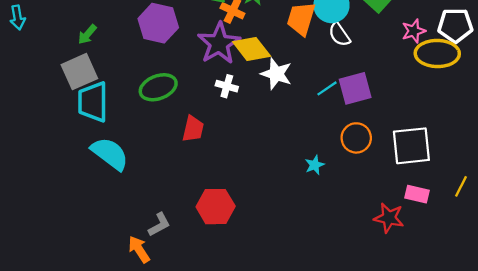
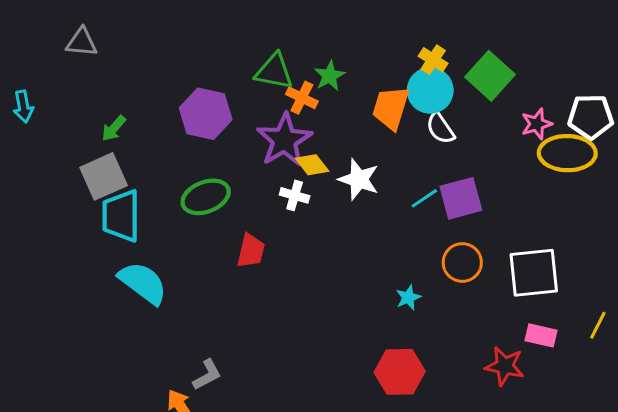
yellow diamond: (252, 49) -> (312, 165), moved, size x0.7
red hexagon: (216, 207) -> (400, 372), moved

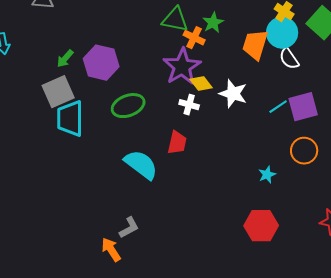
purple hexagon: (206, 114) -> (101, 63), moved
red trapezoid: (251, 251) -> (177, 143), moved
cyan semicircle: (143, 283) -> (141, 165), moved

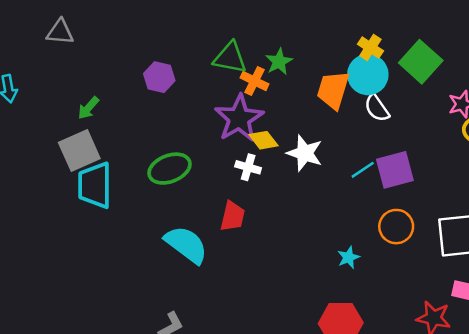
purple hexagon: (101, 63) -> (159, 77), moved, size x0.7

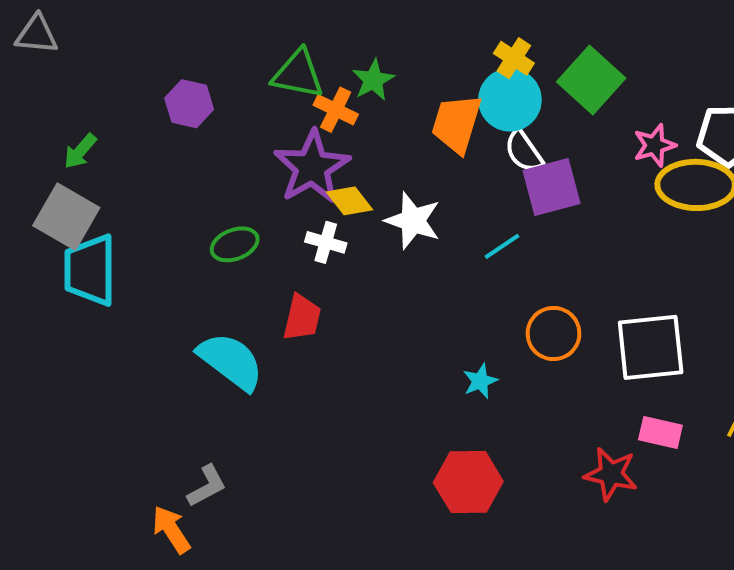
gray square: (79, 151) -> (66, 217), turned -36
green ellipse: (169, 169) -> (235, 244), moved, size x0.7
purple square: (395, 170) -> (552, 187), moved

